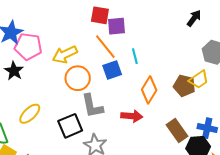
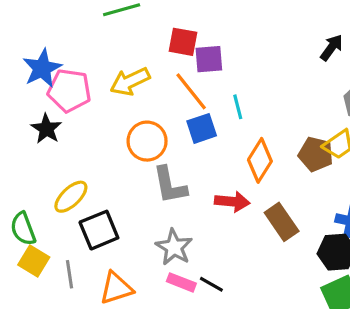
yellow arrow: (65, 54) -> (130, 81), moved
black square: (70, 126) -> (99, 230), moved
brown rectangle: (177, 130) -> (282, 222), moved

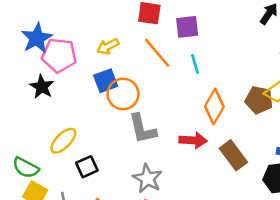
purple square: (209, 59) -> (187, 27), moved
yellow arrow: (130, 81) -> (108, 46), size x0.7
blue square: (202, 128) -> (106, 81), moved
green semicircle: (23, 229) -> (26, 168), turned -40
black square: (99, 230) -> (87, 167), size x0.7

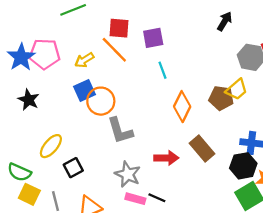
orange line: (157, 53) -> (114, 50), moved
pink pentagon: (59, 55) -> (45, 54), moved
red arrow: (193, 140) -> (166, 158), moved

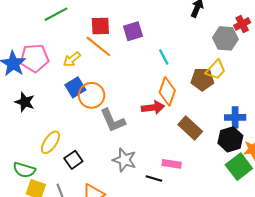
cyan line: (163, 70) -> (164, 57), moved
red arrow: (166, 158) -> (153, 108), moved
pink rectangle: (135, 199) -> (172, 164), moved

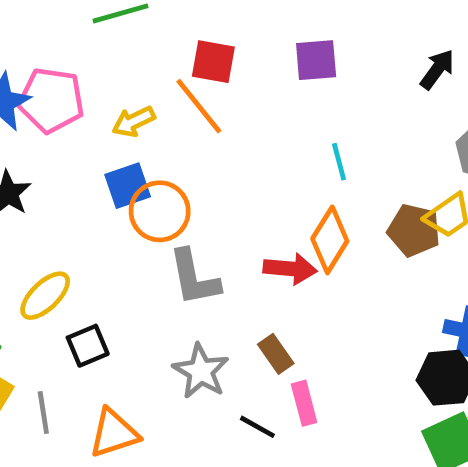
purple square: (133, 31) -> (316, 60), moved
brown rectangle: (190, 128) -> (276, 354), moved, size x0.7
pink rectangle: (172, 164) -> (304, 403), turned 54

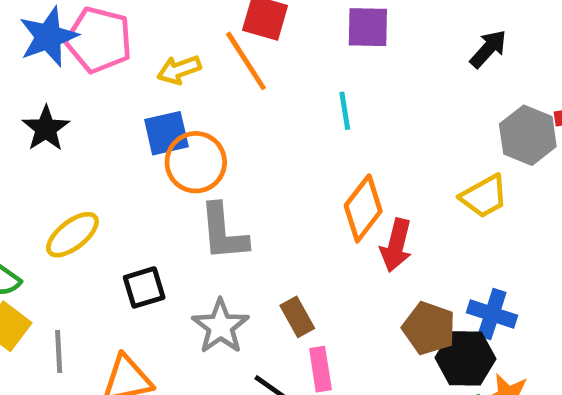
cyan line: (339, 162) -> (345, 111), moved
brown pentagon: (414, 230) -> (429, 328), moved
red arrow: (290, 269) -> (396, 245), moved, turned 93
black square: (88, 346) -> (144, 287), moved

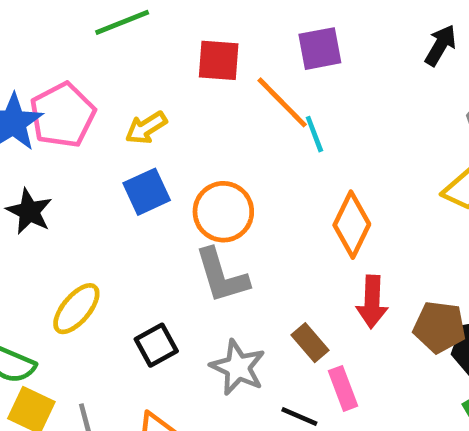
pink pentagon: (99, 40) -> (63, 115), turned -30
orange line: (246, 61) -> (282, 102), moved
orange circle: (196, 162) -> (223, 212), moved
red arrow: (396, 245) -> (372, 302), moved

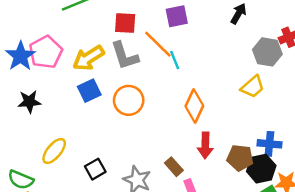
yellow arrow: (146, 128) -> (88, 58), size x1.5
black star: (29, 211) -> (29, 102), turned -30
gray L-shape: (222, 276) -> (125, 56), moved

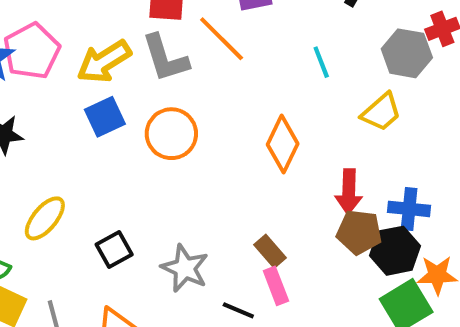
cyan line: (175, 60) -> (321, 62), moved
red arrow: (205, 145) -> (349, 192), moved
brown rectangle: (174, 167) -> (270, 251), moved

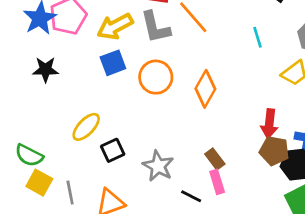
orange diamond: (283, 144) -> (205, 89), moved
yellow ellipse: (45, 218) -> (86, 127), moved

